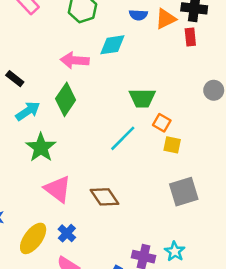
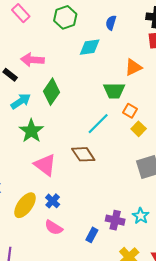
blue semicircle: (138, 15) -> (111, 23), turned 104
orange triangle: (166, 19) -> (133, 67), moved
pink arrow: (75, 60) -> (32, 60), moved
yellow square: (172, 145) -> (139, 129), turned 32
brown diamond: (105, 197) -> (83, 154), moved

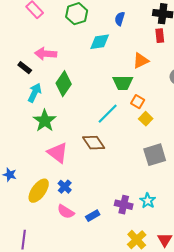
cyan arrow: (21, 101) -> (35, 93), turned -30
blue rectangle: (92, 235) -> (93, 216), moved, turned 32

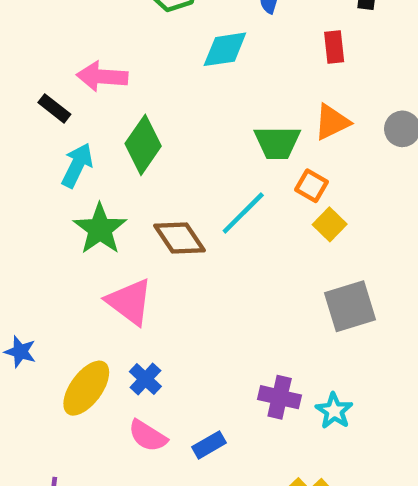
red rectangle: (160, 36) -> (334, 47), moved
orange triangle: (141, 61) -> (332, 122), moved
brown diamond: (94, 143) -> (180, 238), moved
purple cross: (124, 205) -> (280, 397), moved

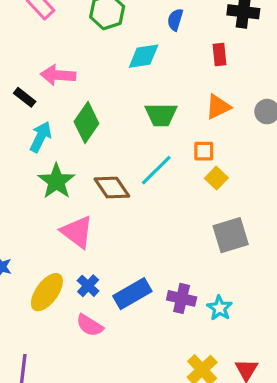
green trapezoid: (277, 143) -> (161, 115), moved
orange square: (311, 186) -> (204, 151), turned -30
blue rectangle: (209, 445) -> (132, 294), moved, size x1.6

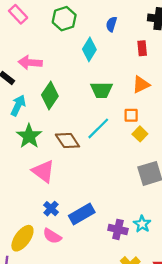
cyan diamond: (144, 56) -> (89, 49), turned -50
yellow ellipse: (47, 292) -> (22, 238), moved
purple cross: (182, 298) -> (118, 229), moved

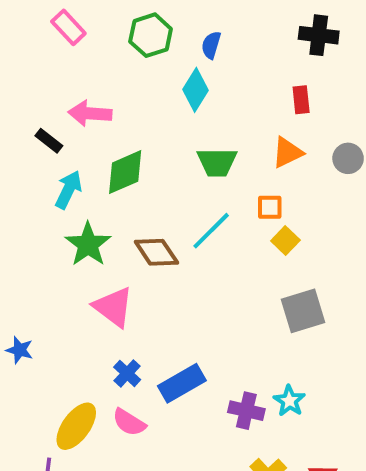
blue semicircle: (111, 24) -> (211, 45), moved
red rectangle: (142, 48) -> (301, 100), moved
green diamond: (50, 95) -> (125, 172), turned 32

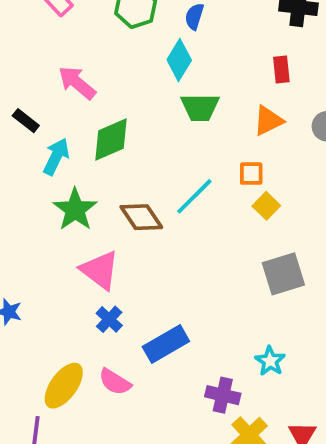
pink arrow: (90, 113) -> (77, 83), turned 36
black rectangle: (49, 141) -> (26, 121), moved
green trapezoid: (217, 162) -> (200, 107), moved
blue cross: (127, 373) -> (109, 319), moved
purple cross: (246, 411) -> (223, 395), moved

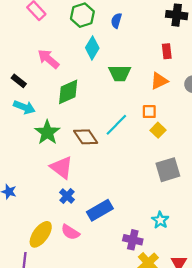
cyan diamond: (179, 60) -> (92, 48), moved
cyan arrow: (56, 157) -> (24, 107), moved, turned 85

